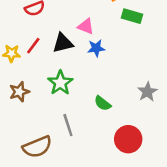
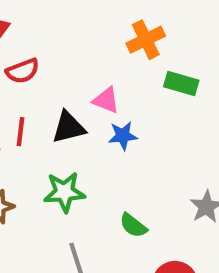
red line: (33, 46) -> (21, 132), turned -30
green star: (60, 83) -> (64, 192), turned 30

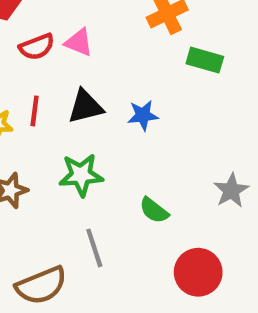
pink triangle: (106, 100) -> (79, 42), moved

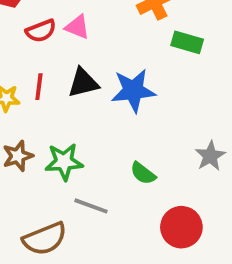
blue star: (143, 115) -> (133, 90), size x1.6
green star: (81, 175) -> (64, 162), moved
gray line: (94, 248) -> (91, 206), turned -52

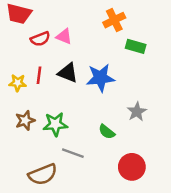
black triangle: (83, 83) -> (68, 73), turned 35
gray star: (210, 156) -> (137, 112), moved

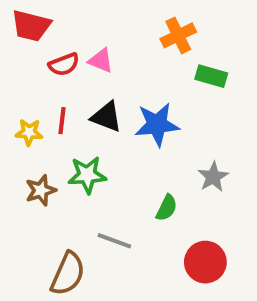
green star: (55, 124) -> (87, 175), moved
green semicircle: (107, 132) -> (167, 208), turned -102
brown semicircle: (43, 174) -> (68, 274), turned -44

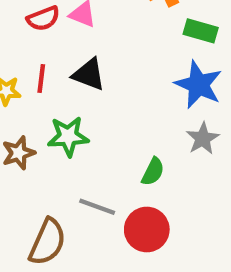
blue star: (157, 125) -> (198, 85), moved, turned 30
red circle: (205, 262) -> (147, 229), moved

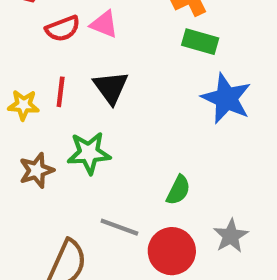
green rectangle: (201, 31) -> (200, 42), moved
black triangle: (89, 74) -> (111, 87), turned 33
gray star: (203, 138) -> (231, 236), moved

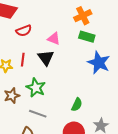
pink triangle: (104, 24) -> (54, 39), moved
green star: (89, 153) -> (36, 88), turned 30
gray line: (119, 227) -> (38, 114), moved

